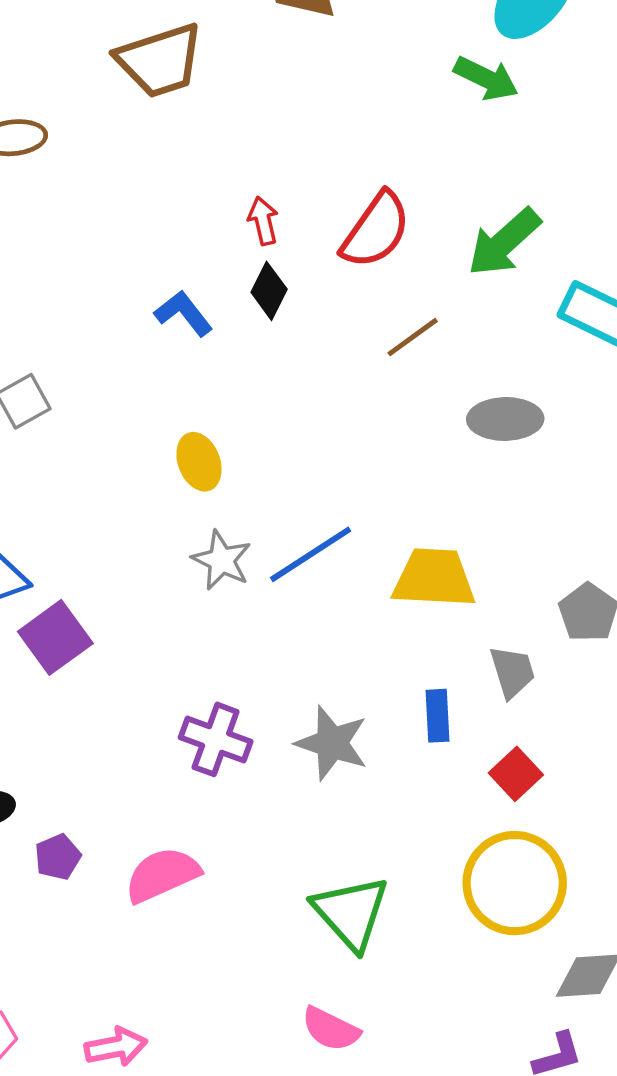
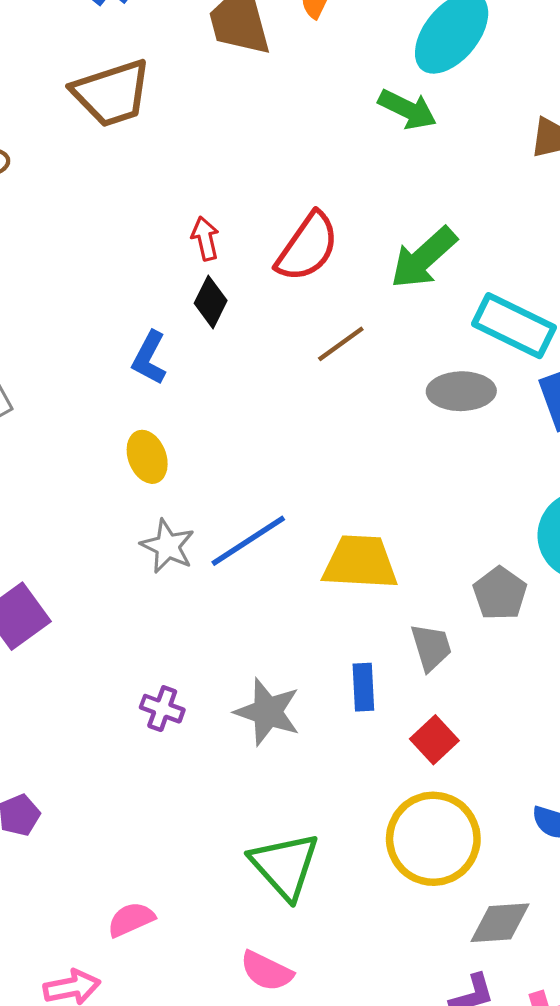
blue L-shape: (184, 313) -> (149, 358), moved, turned -114
gray ellipse: (505, 419) -> (461, 391), moved
purple cross: (216, 739) -> (162, 709), size x0.7
pink semicircle: (162, 875) -> (131, 919), moved, size x0.7

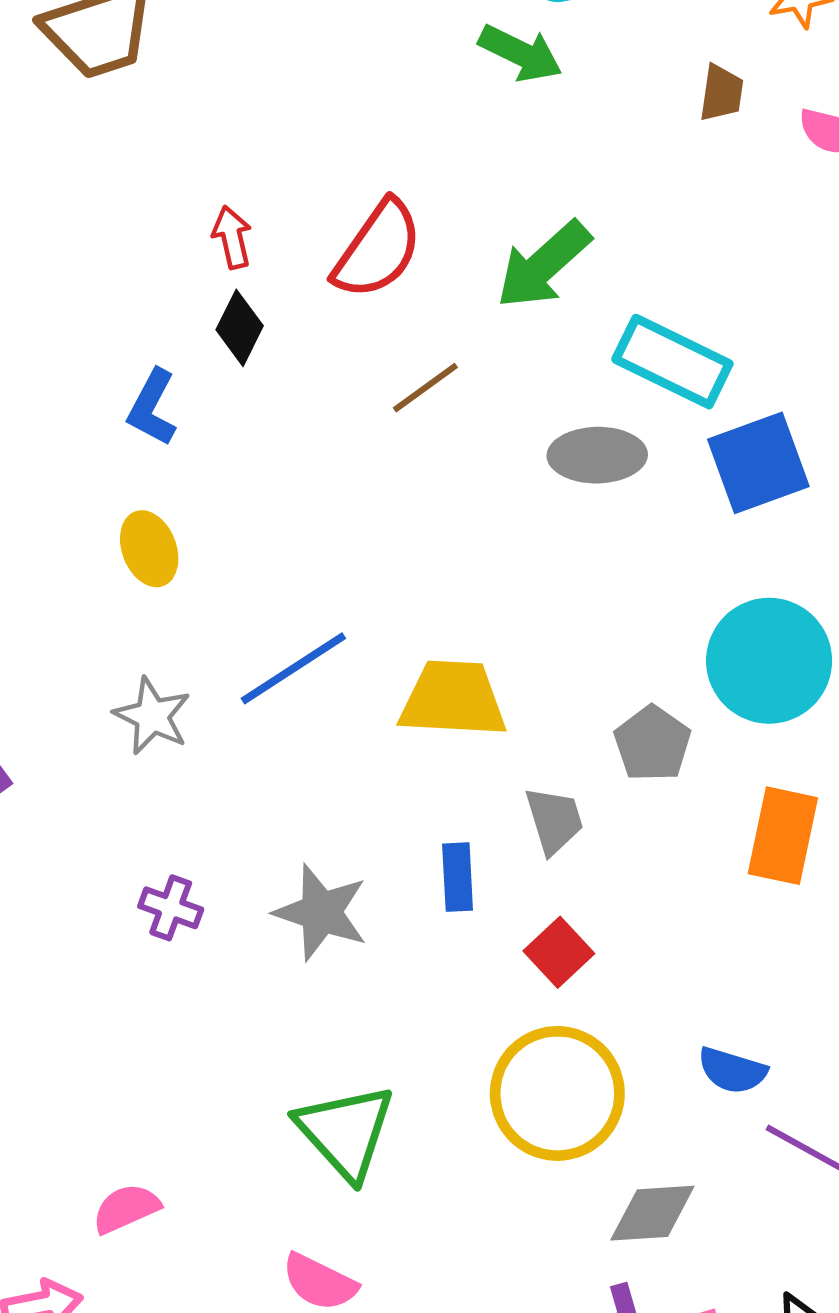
gray star: (168, 546) -> (152, 716), moved

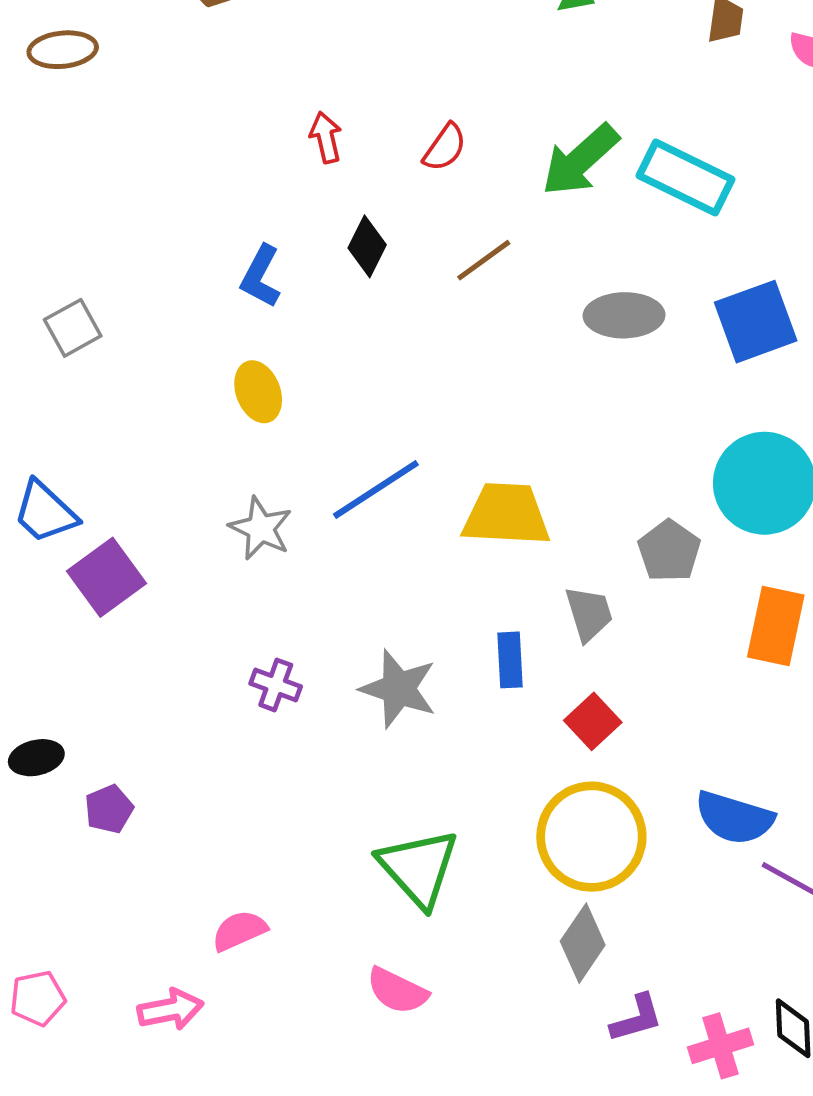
red semicircle: (378, 250) -> (445, 147), size x0.6
black diamond: (240, 328) -> (367, 246), moved
cyan rectangle: (672, 362) -> (685, 177), moved
blue semicircle: (732, 1070) -> (734, 818), size x1.4
gray diamond: (652, 1213) -> (583, 943), moved, turned -52

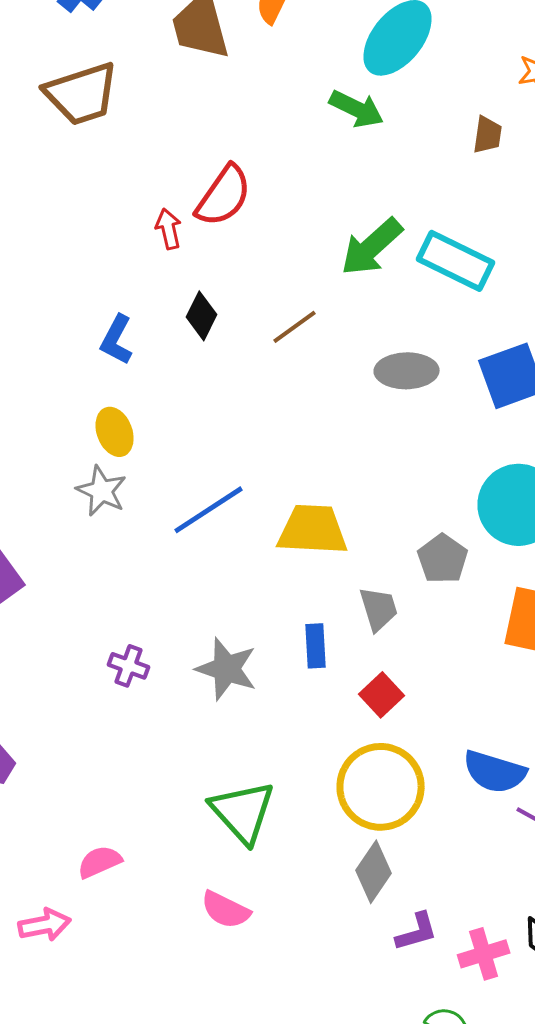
red semicircle: (445, 147) -> (224, 196), moved, size x1.6
gray star: (261, 528) -> (102, 491), moved

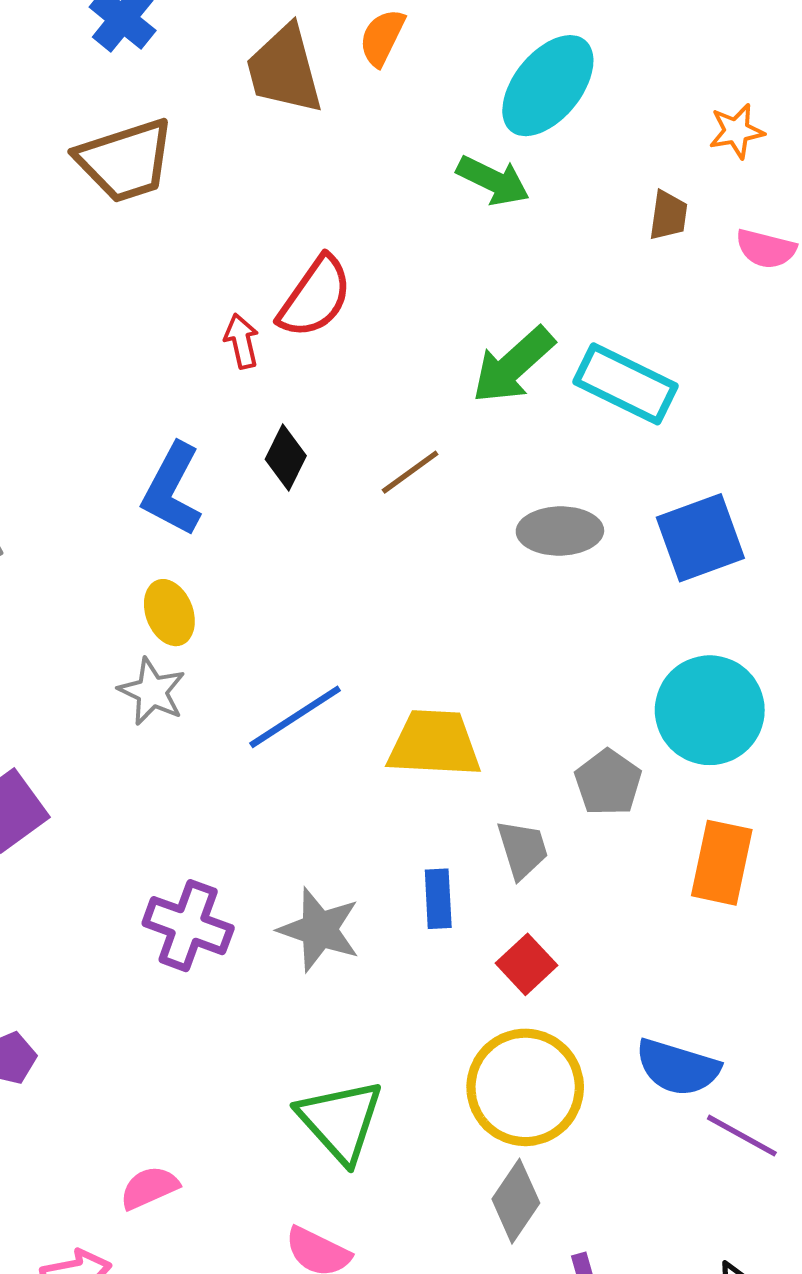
blue L-shape: (117, 340) -> (172, 490), size x1.4
purple cross: (129, 666) -> (188, 926), size x1.6

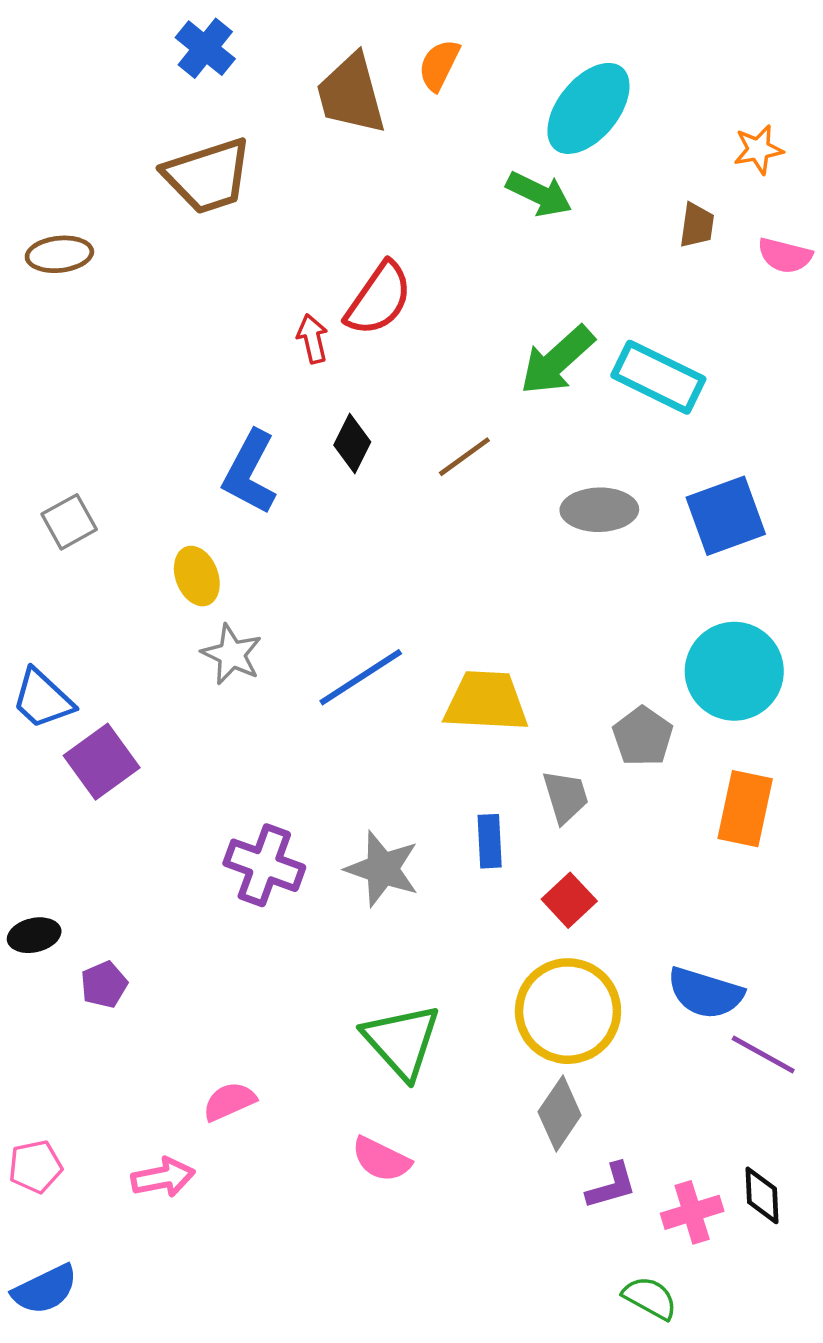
yellow ellipse: (169, 613) -> (197, 576), moved

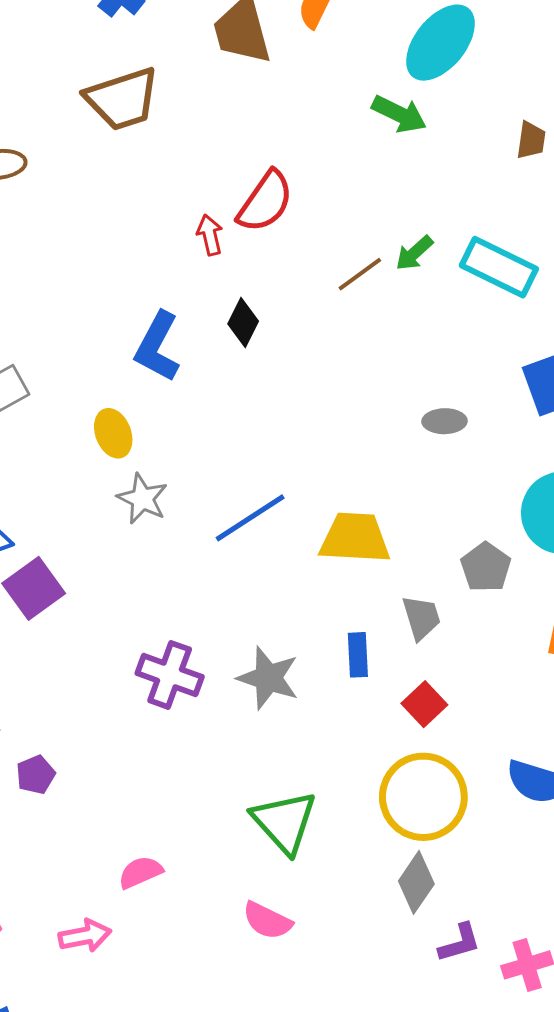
green arrow: (557, 360) -> (414, 253), size x0.6
brown line: (464, 457) -> (360, 274), moved
gray ellipse: (599, 510) -> (445, 421), moved, size x0.7

